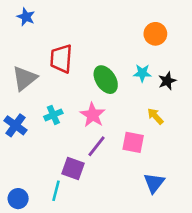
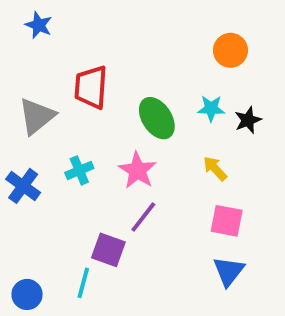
yellow arrow: (155, 116) -> (215, 169), moved
pink square: (133, 142) -> (227, 221), moved

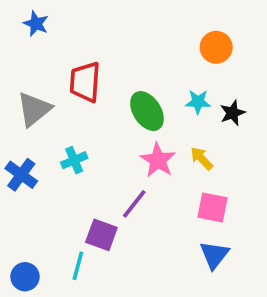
pink star: (137, 170) -> (158, 160), moved

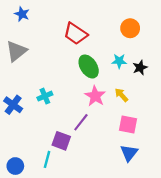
red trapezoid: (85, 82) -> (75, 34), moved, turned -60
gray triangle: (34, 109) -> (16, 51), moved

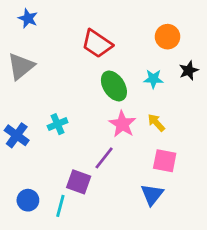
black star: (140, 68) -> (189, 70), moved
blue triangle: (129, 153) -> (152, 195), moved
blue circle: (15, 166) -> (28, 200), moved

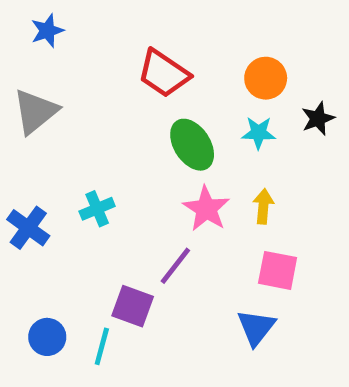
blue star: (28, 18) -> (47, 31), turned 30
orange circle: (168, 37) -> (266, 78), moved
yellow arrow: (156, 123) -> (263, 206), turned 48

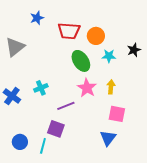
blue star: (47, 31) -> (37, 18), moved
red trapezoid: (164, 73) -> (69, 31), turned -30
orange circle: (266, 78) -> (96, 36), moved
purple line: (175, 266) -> (66, 106), moved, turned 30

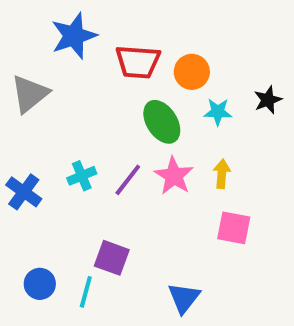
blue star: (37, 18) -> (74, 36), size x1.6
purple line: (66, 106) -> (128, 180), moved, turned -30
blue triangle: (108, 138) -> (184, 298), moved

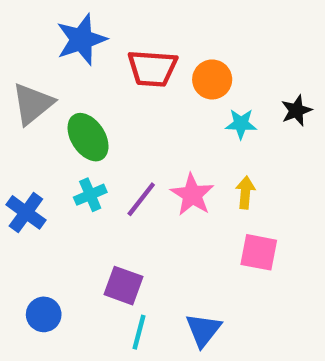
green ellipse: (162, 122) -> (88, 137), moved
cyan line: (86, 292) -> (139, 332), moved

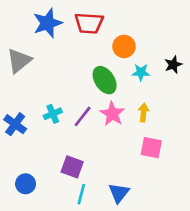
red trapezoid: (152, 68) -> (89, 23), moved
green ellipse: (88, 137) -> (105, 80), moved

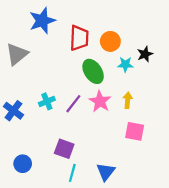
red trapezoid: (89, 23) -> (79, 38), moved, turned -92
black star: (173, 65) -> (145, 54), moved

